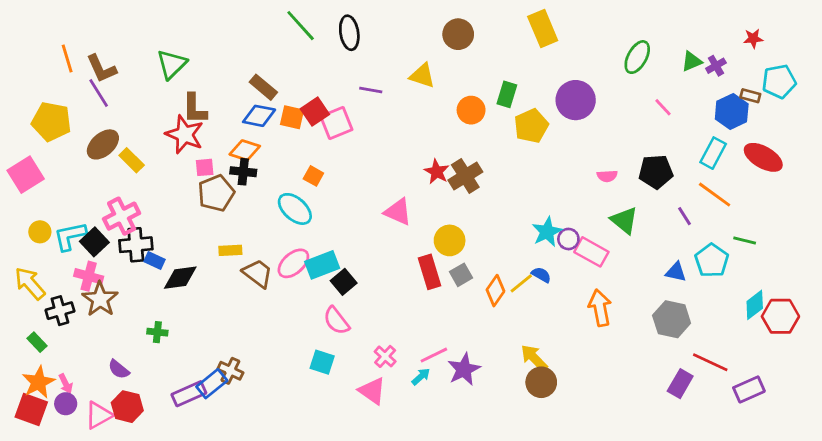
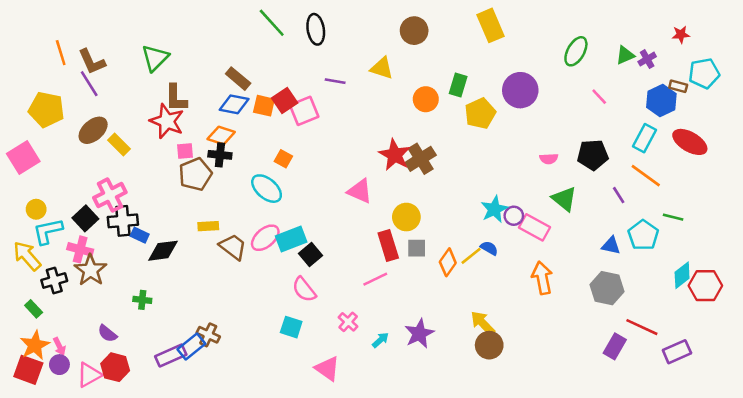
red star: (437, 172) -> (395, 155), size x1.4
cyan L-shape: (70, 236) -> (48, 231), moved
gray square: (461, 275) -> (417, 248), turned 30
pink line: (434, 355) -> (375, 279), moved
pink triangle: (372, 391) -> (327, 368), moved

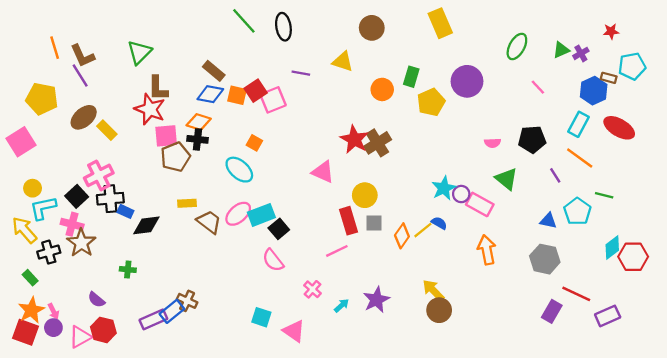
pink square: (185, 151) -> (166, 136), size x1.5
cyan square: (291, 327) -> (261, 317), moved

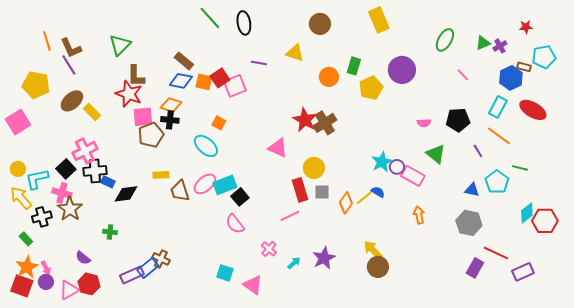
yellow circle: (33, 188) -> (18, 169), moved
brown trapezoid: (209, 222) -> (180, 191), turned -145
orange arrow: (487, 250) -> (419, 215), size x0.7

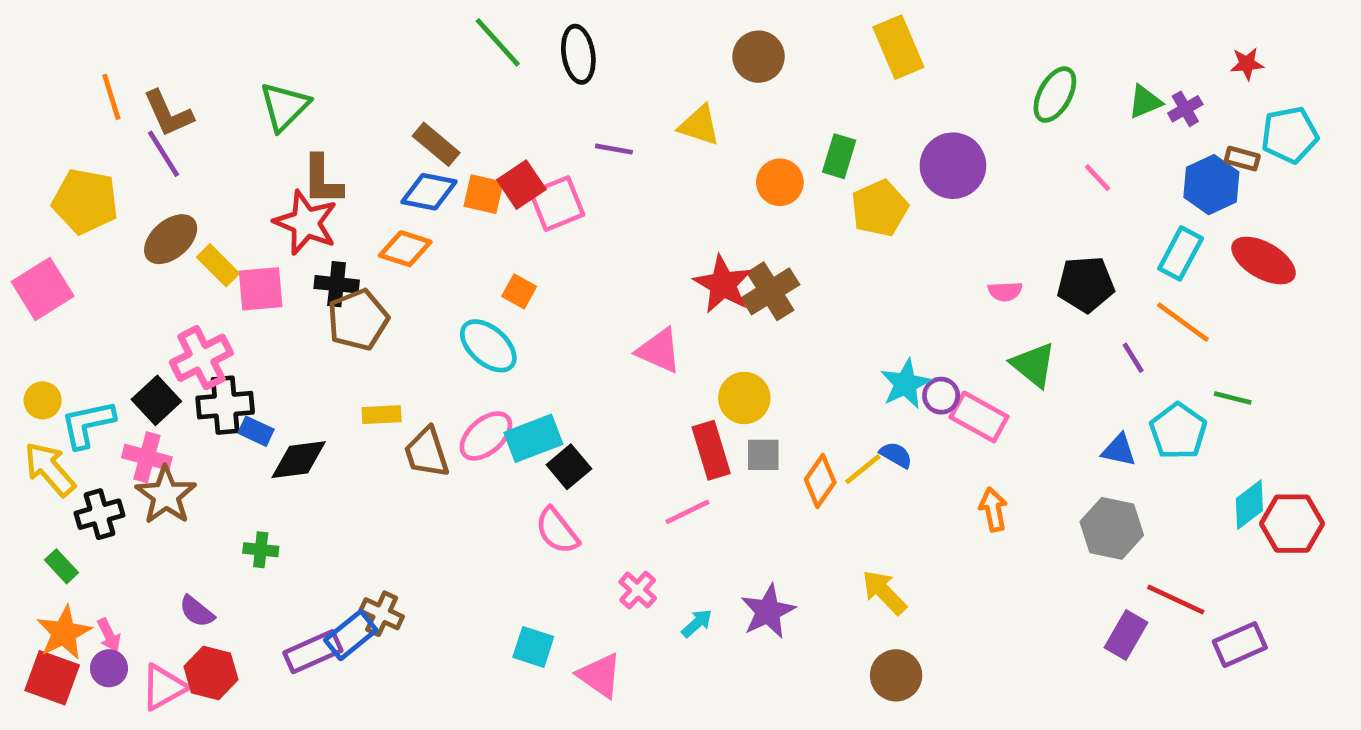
pink square: (143, 117) -> (261, 289), moved
black cross: (170, 120) -> (337, 284), moved
brown circle: (378, 267) -> (896, 675), moved

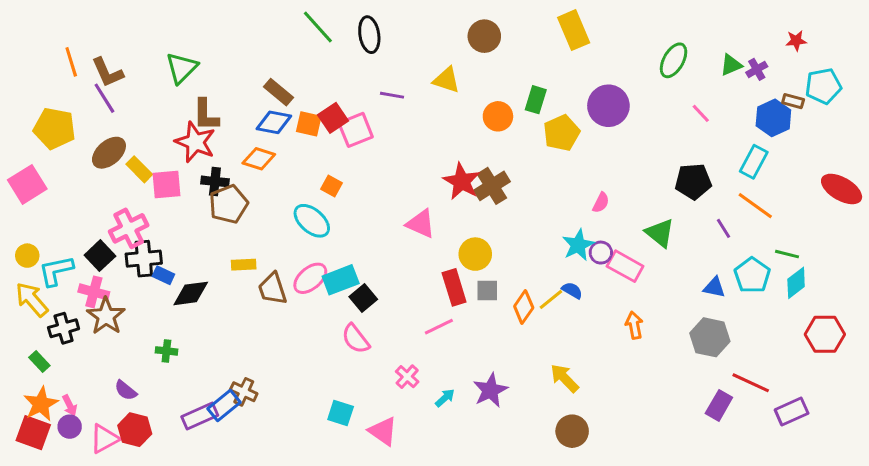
red ellipse: (1264, 260) -> (842, 189), moved
pink semicircle: (1005, 291) -> (601, 203), moved, turned -60
cyan diamond: (1249, 505) -> (796, 283), moved

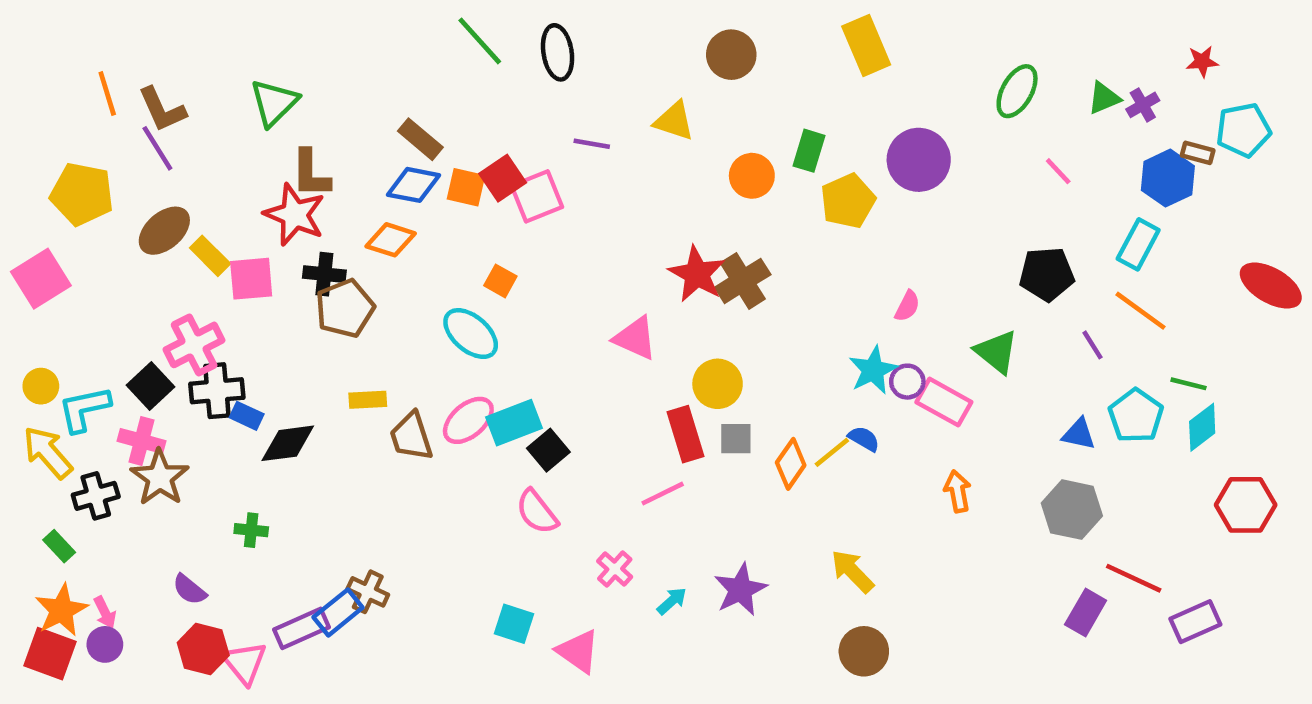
pink triangle: (104, 439) -> (244, 663), moved, turned -40

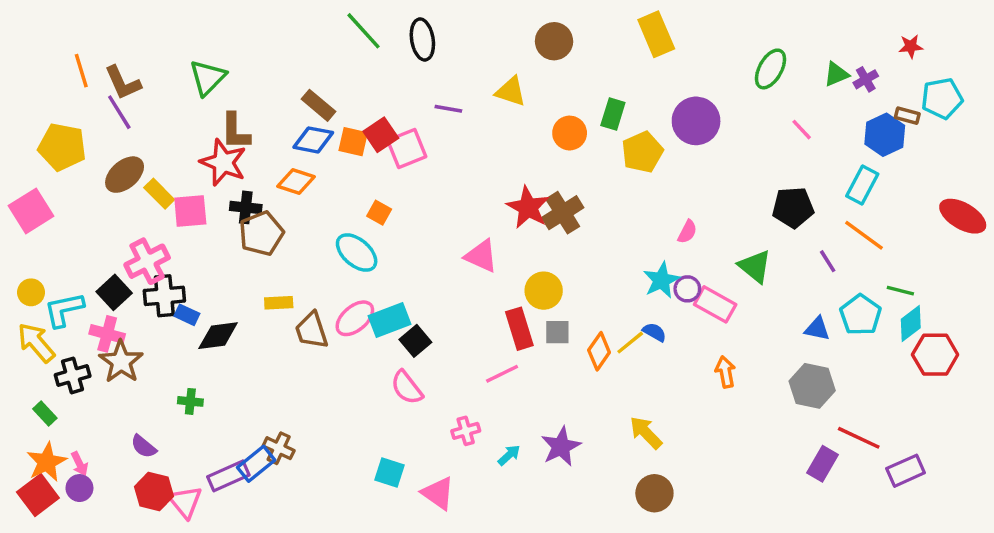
red hexagon: (1246, 505) -> (935, 355), moved
pink cross: (615, 569) -> (466, 431), turned 32
red square: (50, 654) -> (38, 495), turned 33

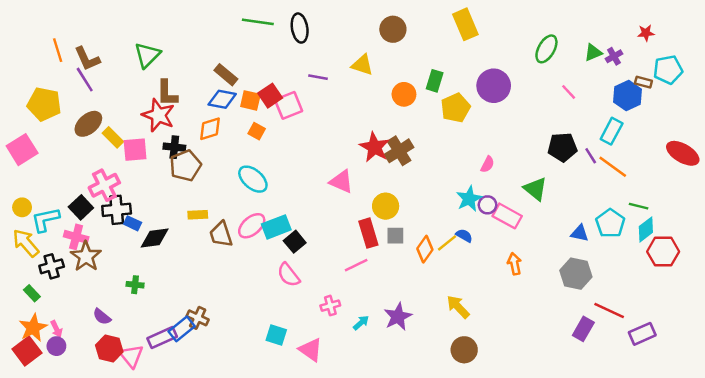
green line: (364, 31) -> (258, 22), turned -40
orange diamond: (296, 182) -> (210, 129), turned -35
orange square: (379, 213) -> (257, 131), moved
purple line: (828, 261) -> (591, 156), moved

